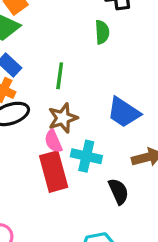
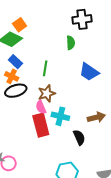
blue trapezoid: (124, 112) -> (89, 72), moved

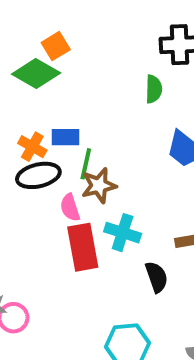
blue rectangle: (15, 62) -> (65, 137), moved, turned -48
green line: (45, 68) -> (86, 164), moved
pink semicircle: (41, 107) -> (70, 208), moved

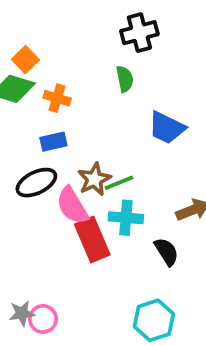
orange cross: (32, 147) -> (57, 98), moved
green line: (86, 164) -> (119, 183), moved, turned 68
pink semicircle: (70, 208) -> (72, 206), size x1.5

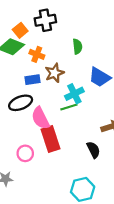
black cross: (139, 33) -> (45, 20), moved
brown star: (94, 179) -> (54, 73), moved
cyan cross: (126, 218) -> (74, 94), moved, turned -36
pink circle: (43, 319) -> (25, 153), moved

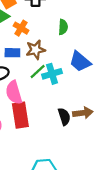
green line: (69, 107) -> (38, 72), moved, turned -35
black semicircle: (93, 150) -> (64, 117), moved

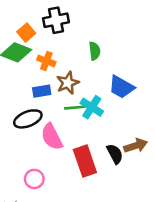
green line: (38, 72) -> (75, 108), turned 48
cyan cross: (52, 74) -> (92, 107), turned -30
red rectangle: (20, 115) -> (85, 161), moved

